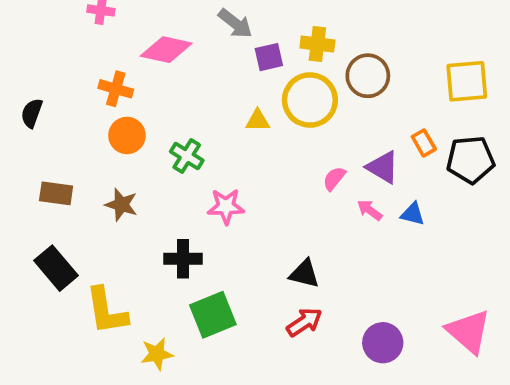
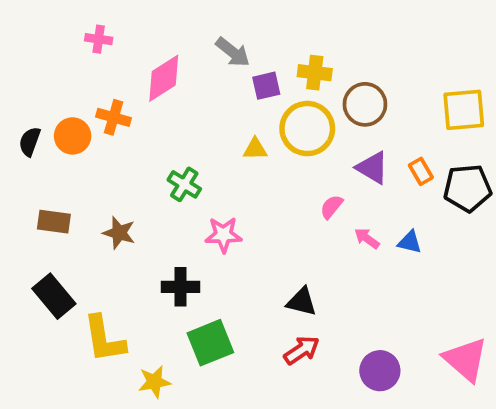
pink diamond: (166, 50) -> (164, 78), turned -45
orange circle: (127, 135) -> (73, 136), moved
purple triangle: (383, 167) -> (372, 168), moved

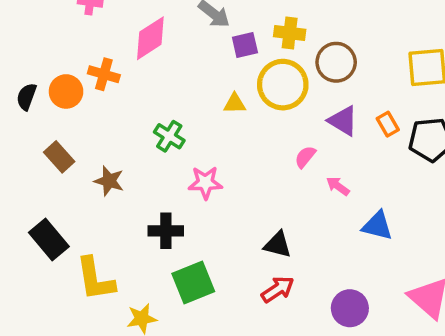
brown rectangle: (54, 222) -> (59, 157), moved, turned 40
blue triangle: (410, 242) -> (377, 226), moved, size x1.4

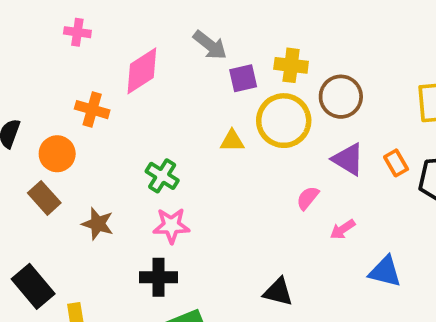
orange circle: (66, 91) -> (57, 154), moved
pink star: (205, 183) -> (171, 226), moved
pink arrow: (338, 186) -> (343, 229), turned -70

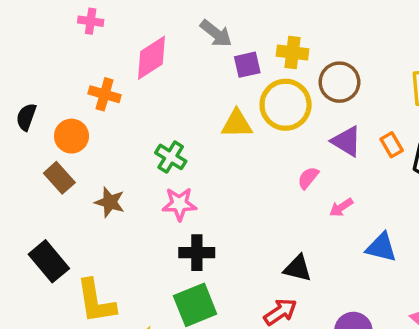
yellow triangle: (232, 141) -> (237, 124), size x1.4
black cross: (158, 277) -> (197, 253), moved
black triangle: (278, 292) -> (298, 268), moved

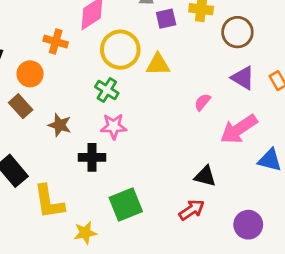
yellow circle: (286, 105) -> (120, 50), moved
pink semicircle: (308, 178) -> (202, 102), moved
pink arrow: (341, 207) -> (239, 129), size x2.0
black cross: (197, 253) -> (92, 157), moved

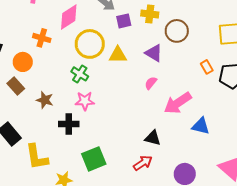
purple triangle: (243, 78) -> (154, 53), moved

